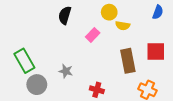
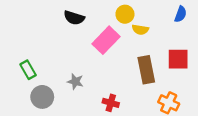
black semicircle: (65, 15) -> (74, 18), turned -90
pink rectangle: (93, 35) -> (106, 40), size x1.6
green rectangle: (24, 61) -> (28, 70), size x0.7

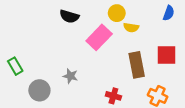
green rectangle: (28, 70) -> (15, 66), moved
red cross: (111, 103) -> (113, 96), moved

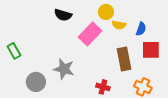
blue semicircle: (169, 13) -> (141, 29), moved
green rectangle: (15, 66) -> (14, 51), moved
gray star: (70, 76) -> (64, 69), size x1.5

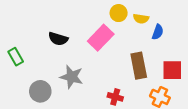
black semicircle: (63, 15) -> (58, 39), moved
yellow semicircle: (119, 25) -> (141, 19), moved
red square: (151, 50) -> (172, 70), moved

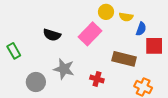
brown rectangle: (139, 66) -> (124, 59), turned -65
red square: (172, 70) -> (154, 46), moved
red cross: (115, 97) -> (97, 79), moved

